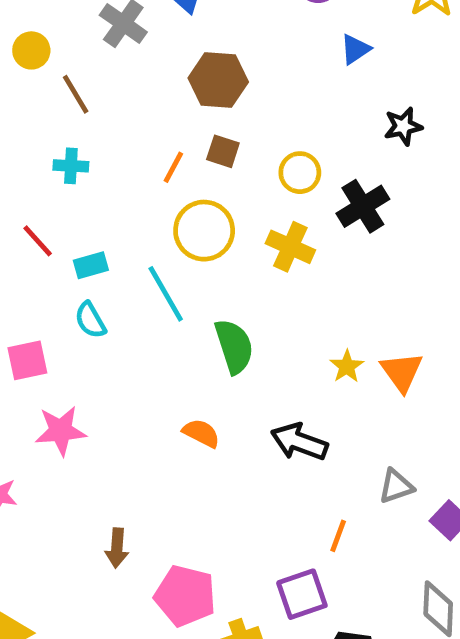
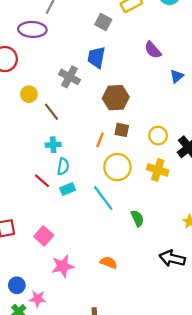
cyan semicircle: (90, 320) -> (63, 166), moved, turned -133
green semicircle: (234, 346) -> (137, 218), size x0.7
pink square: (27, 360) -> (44, 236), turned -30
orange semicircle: (201, 433) -> (109, 263), moved

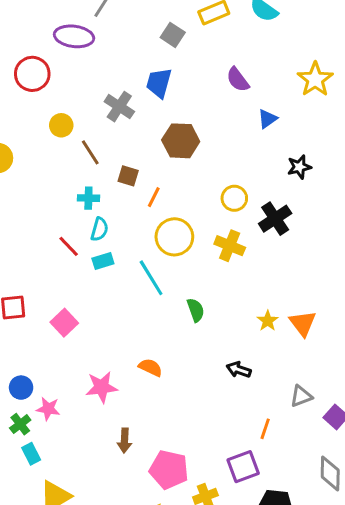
brown square: (122, 130) -> (128, 176), moved
black arrow: (172, 258) -> (239, 370), size x0.7
pink star: (63, 266) -> (102, 387), moved

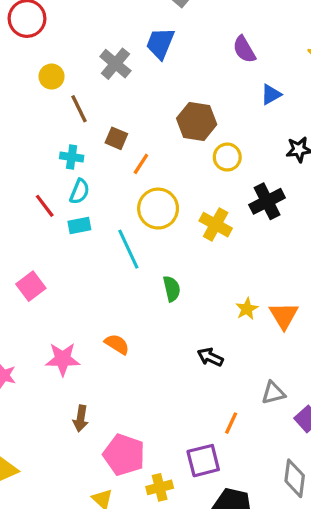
brown hexagon: (181, 141) -> (197, 121), moved
yellow circle: (234, 198) -> (227, 157), moved

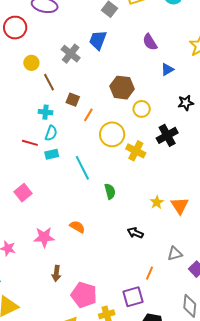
red line: (45, 206) -> (30, 143), turned -35
yellow circle: (158, 209) -> (112, 134), moved

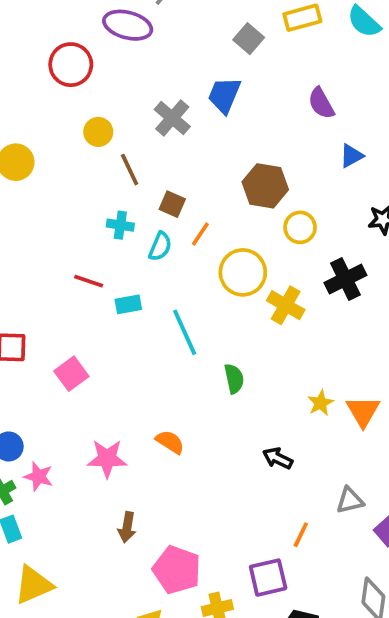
cyan semicircle: (51, 133) -> (160, 246), moved

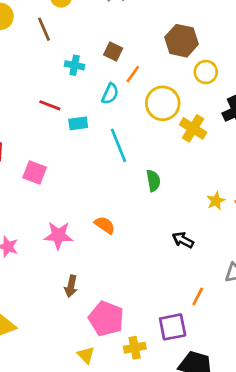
brown line: (130, 170) -> (44, 29), moved
cyan semicircle: (160, 246) -> (110, 94), moved
pink square: (71, 374) -> (35, 172), turned -35

